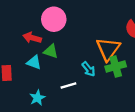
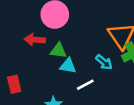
cyan triangle: (34, 62) -> (68, 66), moved

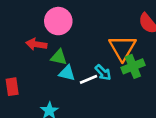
white line: (85, 85) -> (88, 79), moved

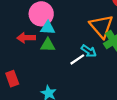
cyan triangle: (67, 73) -> (48, 28), moved

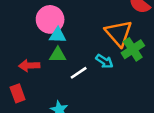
red arrow: (26, 38) -> (29, 66), moved
white line: (77, 59) -> (79, 73), moved

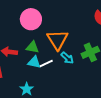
orange triangle: (119, 33) -> (58, 40), moved
cyan triangle: (58, 35) -> (34, 62), moved

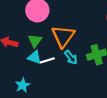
green triangle: (32, 47) -> (35, 41), turned 48

